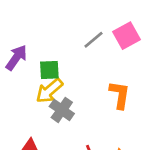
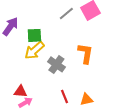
gray cross: (62, 110) -> (56, 64), moved

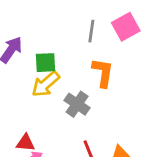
gray line: (66, 13) -> (91, 31), turned -42
orange L-shape: (85, 53) -> (103, 73), moved

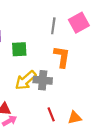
yellow arrow: (46, 84) -> (26, 80), moved
gray cross: (77, 104) -> (43, 80), turned -30

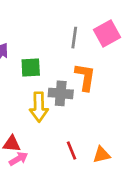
yellow arrow: (26, 80) -> (39, 107), turned -50
gray cross: (43, 80) -> (61, 93), moved

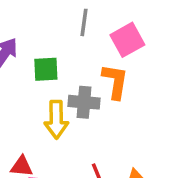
pink square: (107, 33) -> (127, 40), moved
gray line: (74, 38) -> (84, 22), moved

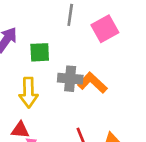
orange L-shape: (115, 81) -> (92, 83), moved, turned -56
yellow arrow: (56, 120) -> (29, 93), moved

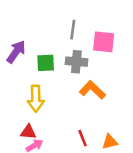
pink square: (105, 29) -> (104, 42), turned 35
gray cross: (70, 79) -> (76, 62), moved

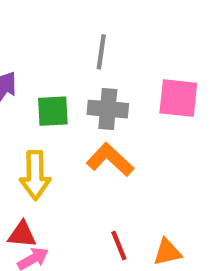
pink square: (104, 42) -> (178, 98), moved
orange L-shape: (92, 90) -> (110, 160), moved

